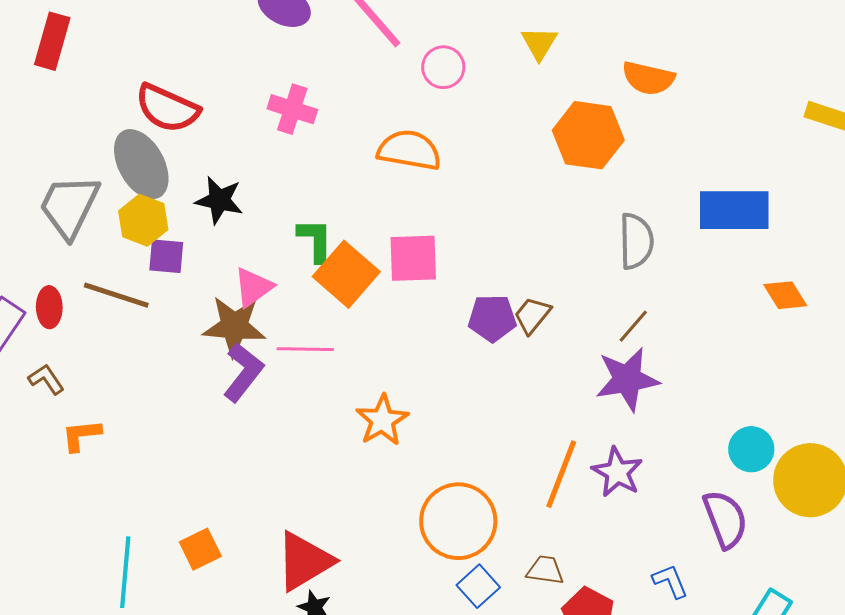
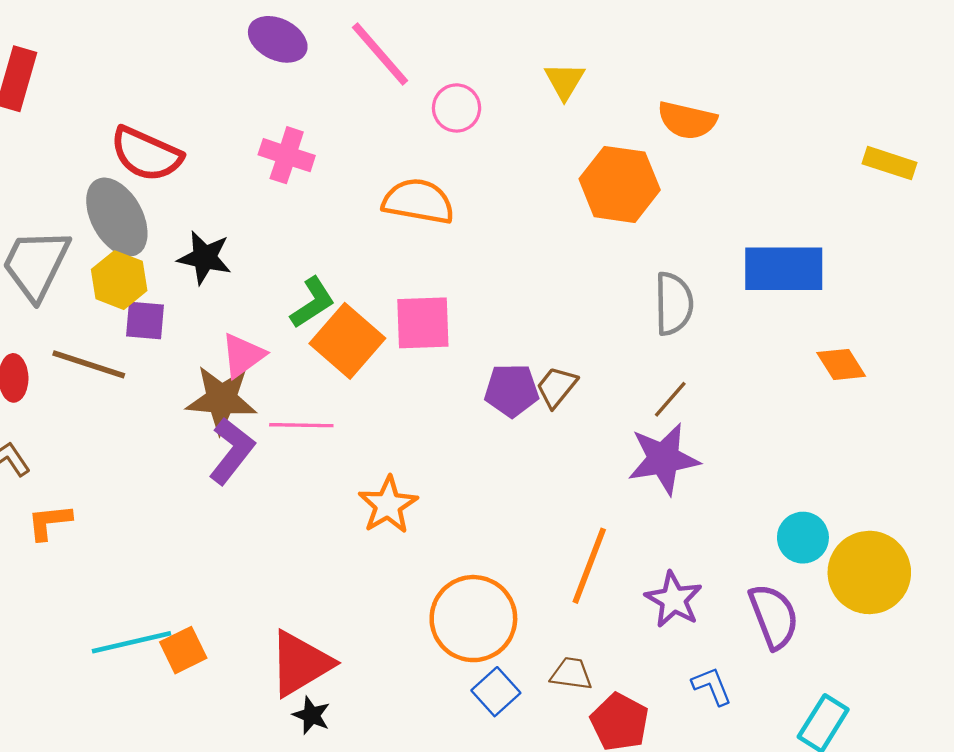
green L-shape: (315, 240) -> (313, 303), turned 57
purple star: (617, 472) -> (674, 599), moved
cyan line: (125, 572) -> (131, 642), moved, turned 72

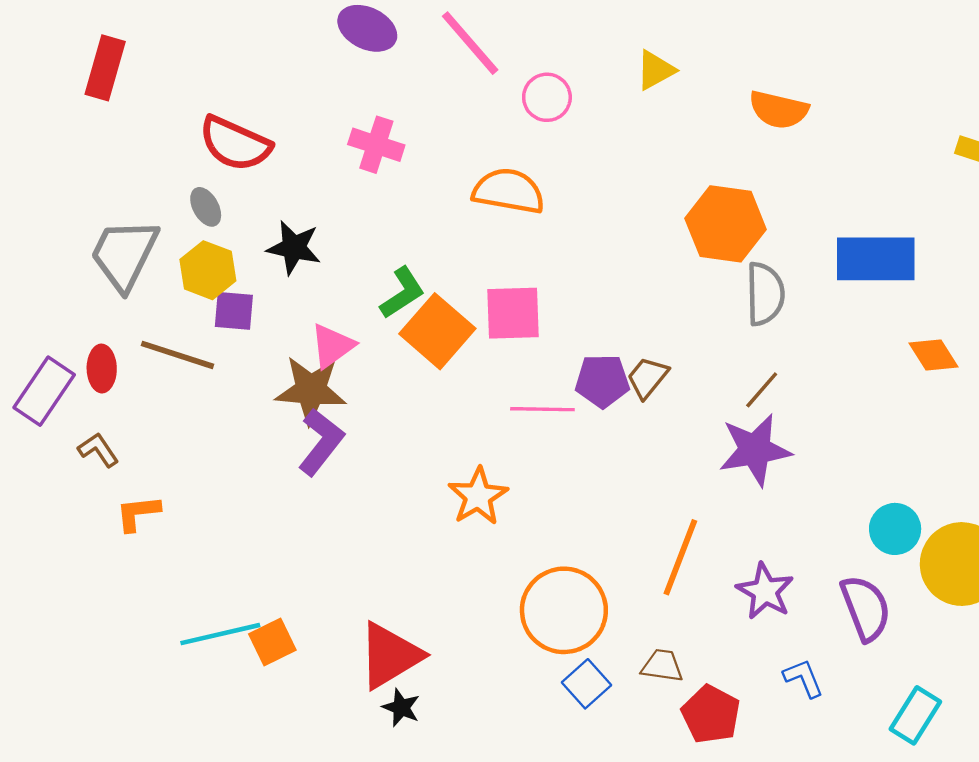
yellow triangle: (565, 81) -> (655, 70), turned 30
orange hexagon: (620, 184) -> (726, 224), moved
gray ellipse: (117, 217) -> (206, 207), size x0.5
pink line: (301, 425) -> (542, 409), moved

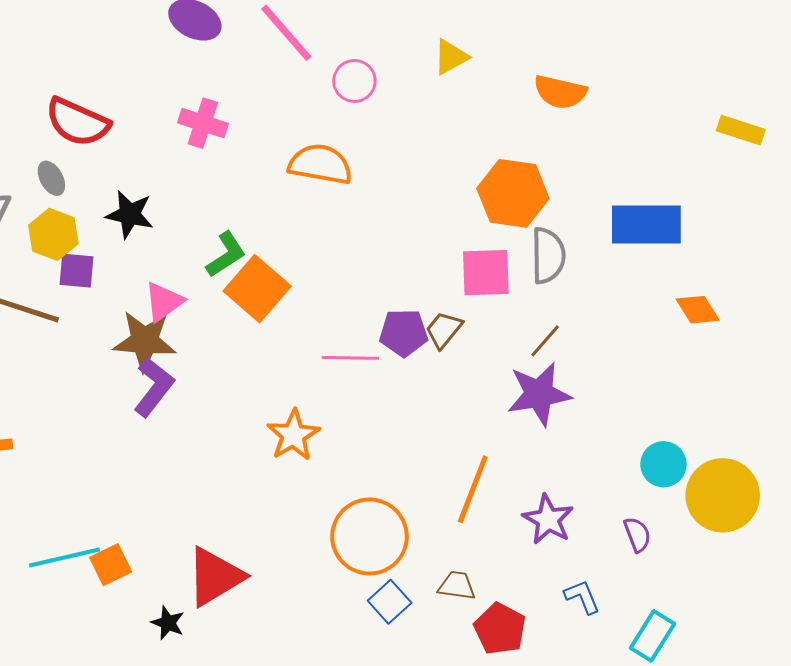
pink square: (513, 313) -> (486, 273), moved
purple semicircle: (866, 608) -> (637, 534), size x0.6
black star: (401, 708) -> (168, 623), moved
cyan rectangle: (915, 715) -> (652, 636), moved

